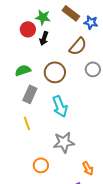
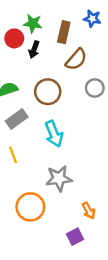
brown rectangle: (71, 13) -> (64, 32), moved, turned 66
blue star: (91, 22) -> (92, 19), moved
gray rectangle: (30, 94) -> (17, 119), turned 30
orange circle: (41, 165) -> (30, 207), size x1.5

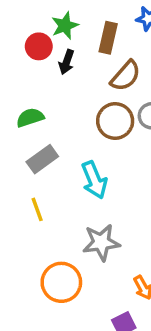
green star: (33, 24) -> (65, 26), turned -30
brown circle: (48, 92) -> (115, 121), moved

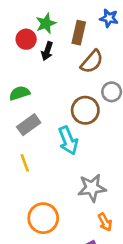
brown circle: (115, 121) -> (85, 110), moved
gray star: (101, 242) -> (92, 188), moved

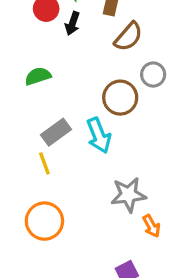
gray rectangle: (29, 125) -> (56, 132), moved
orange circle: (43, 218) -> (44, 221), moved
orange arrow: (105, 222) -> (151, 226), moved

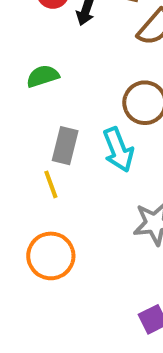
gray rectangle: (56, 132) -> (65, 146), turned -40

